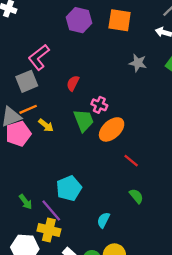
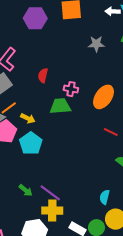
green trapezoid: (84, 120) -> (60, 106), turned -60
orange ellipse: (112, 129) -> (104, 97), moved
cyan pentagon: (69, 188) -> (31, 143), moved
cyan semicircle: (103, 220) -> (105, 197), moved

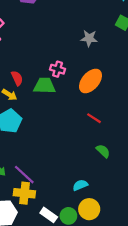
gray star: (96, 44) -> (89, 38), moved
red semicircle: (43, 75) -> (17, 78), moved, turned 136
cyan semicircle: (105, 197) -> (80, 185), turned 48

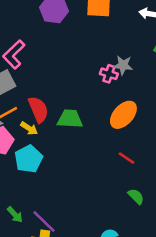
pink cross: (58, 69) -> (109, 74), moved
red semicircle: (17, 78) -> (38, 109), size x1.5

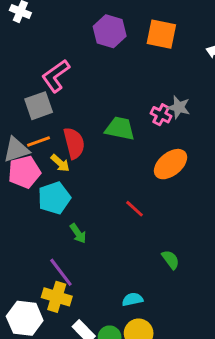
green trapezoid: (70, 119) -> (120, 129), moved
red line: (126, 158) -> (135, 209), moved
green arrow: (15, 215) -> (78, 233), moved

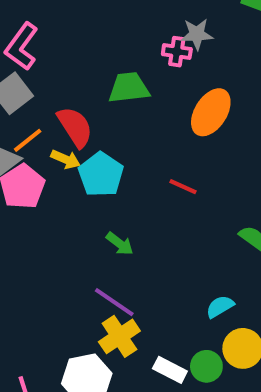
cyan pentagon: (54, 198) -> (101, 174), moved
yellow cross: (57, 297) -> (119, 336), turned -32

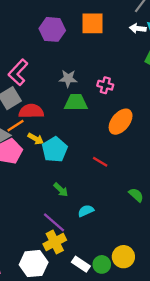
gray star: (197, 34) -> (68, 79), moved
red semicircle: (75, 127) -> (31, 111), moved, turned -65
cyan semicircle: (220, 307) -> (86, 211), moved

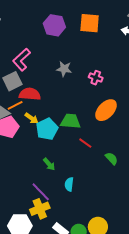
green trapezoid: (76, 103) -> (70, 121), moved
green semicircle: (136, 195) -> (111, 158), moved
cyan semicircle: (86, 211) -> (69, 184), turned -64

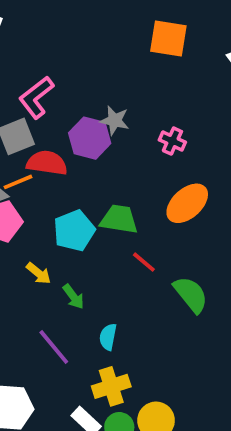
purple hexagon: (54, 25) -> (90, 138), moved
yellow arrow: (31, 118) -> (39, 273), moved
green semicircle: (111, 158) -> (191, 294), size x1.5
yellow cross: (40, 209) -> (111, 386), moved

